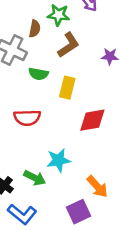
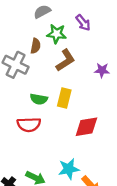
green semicircle: (38, 74) -> (39, 99), moved
cyan star: (58, 160) -> (69, 169), moved

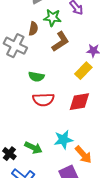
yellow rectangle: (64, 98) -> (83, 71), moved, turned 30
red semicircle: (29, 125) -> (43, 100), moved

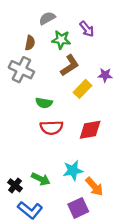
brown semicircle: (33, 29) -> (30, 43), moved
yellow rectangle: (83, 71) -> (83, 89), moved

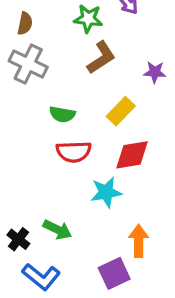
brown semicircle: (30, 43) -> (25, 23), moved
yellow rectangle: (83, 89) -> (121, 111), moved
cyan star: (73, 170) -> (106, 192), moved
orange arrow: (94, 187) -> (139, 241), turned -138

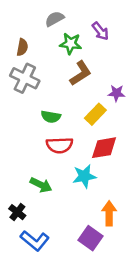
purple star: (155, 72) -> (116, 93), moved
green arrow: (57, 230) -> (41, 185), moved
purple square: (114, 273) -> (90, 238), turned -30

